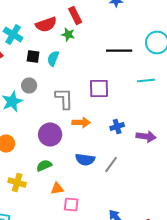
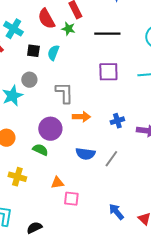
red semicircle: (46, 24) -> (46, 19), turned 80
black line: (119, 50) -> (107, 34), moved
purple square: (99, 88) -> (108, 72), moved
green semicircle: (44, 166) -> (40, 150), moved, turned 49

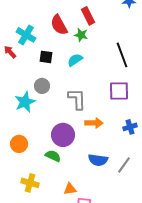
black line: (107, 34) -> (122, 55), moved, turned 70
cyan semicircle: (53, 53) -> (75, 60), moved, turned 35
purple square: (108, 72) -> (119, 91), moved

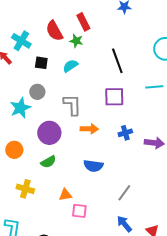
purple circle: (63, 135) -> (49, 133), moved
green semicircle: (53, 156) -> (48, 162), turned 126
gray line: (124, 165) -> (124, 193), moved

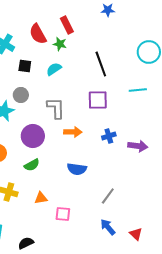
orange triangle: (65, 195) -> (41, 198), moved

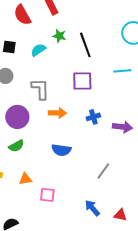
green star: (60, 44) -> (59, 36), moved
gray line: (108, 196) -> (103, 171), moved
red triangle: (136, 234) -> (120, 215), turned -32

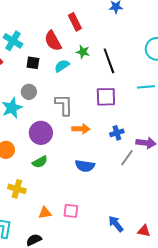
red semicircle: (22, 15) -> (53, 41), moved
gray line: (103, 171) -> (127, 158), moved
orange triangle: (25, 179) -> (45, 213), moved

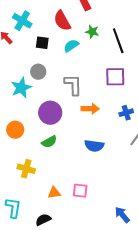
blue arrow: (116, 224) -> (122, 215), moved

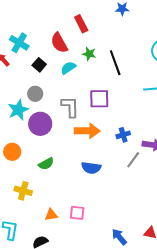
black square: (42, 43) -> (39, 65), turned 32
purple square: (115, 77) -> (99, 99), moved
orange arrow: (90, 109) -> (87, 131), size x1.4
purple circle: (50, 113) -> (40, 124), moved

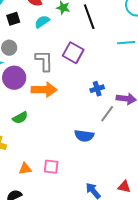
black square: (39, 65) -> (13, 19), turned 32
purple square: (99, 99) -> (73, 53), turned 30
orange arrow: (87, 131) -> (44, 90), moved
blue semicircle: (91, 168) -> (84, 136), moved

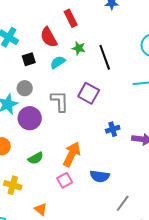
orange arrow: (44, 90) -> (72, 154), moved, turned -65
gray line: (107, 114) -> (123, 203), moved
pink square: (51, 167) -> (65, 180), moved, turned -35
orange triangle: (25, 169) -> (41, 209), turned 48

